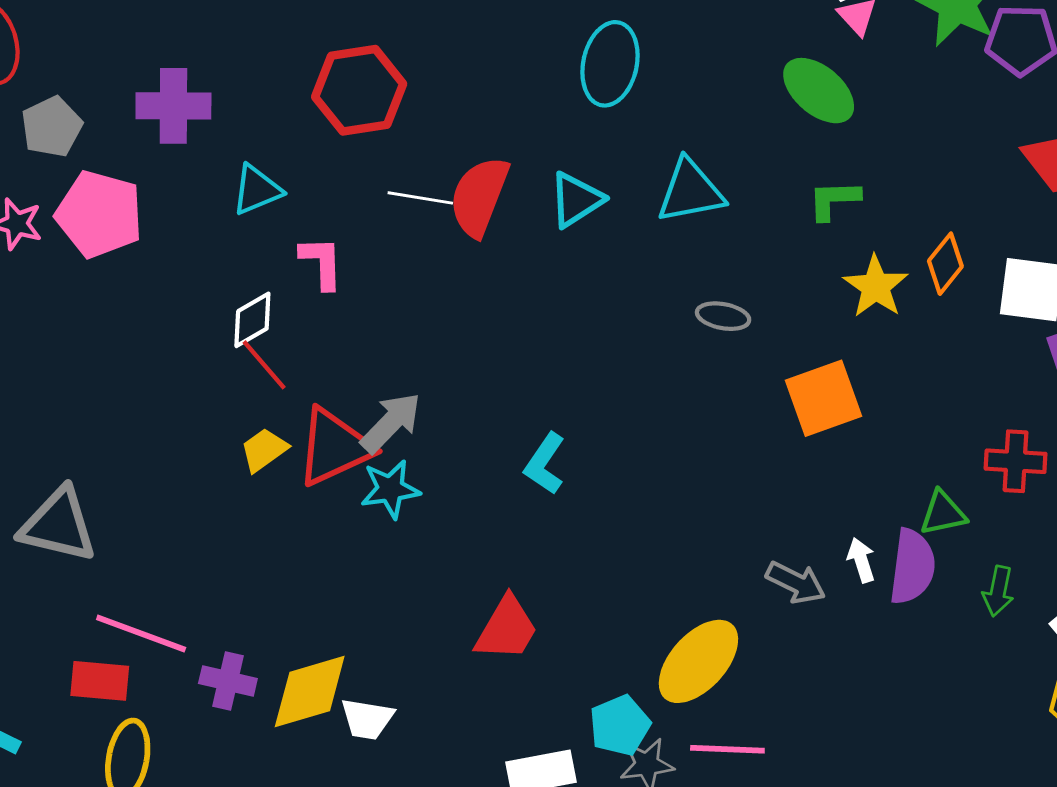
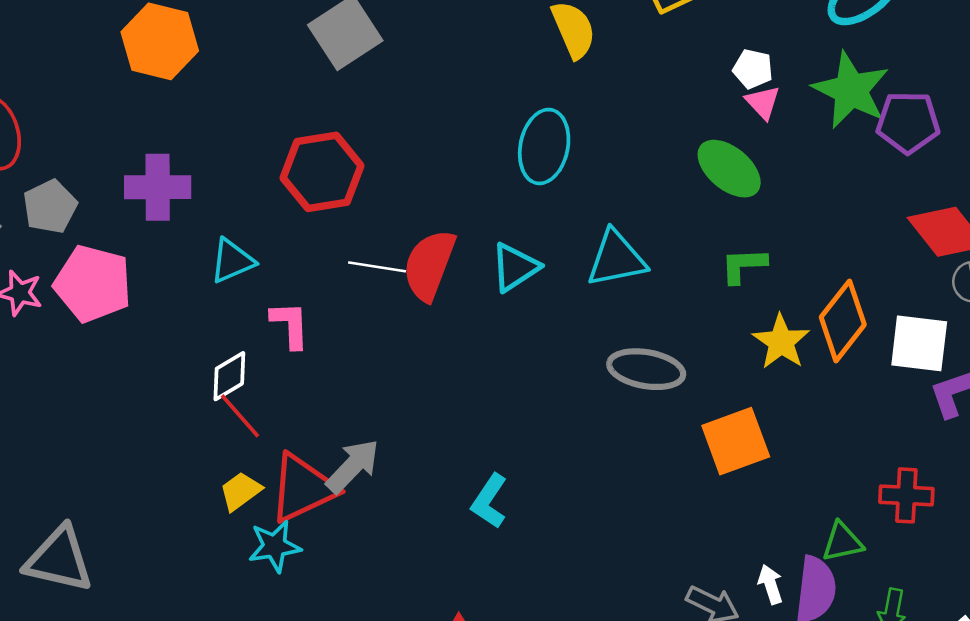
orange diamond: (945, 264) -> (843, 321), size x1.5
gray ellipse: (723, 316) -> (646, 369), size x1.6
cyan star: (390, 489) -> (275, 546), moved

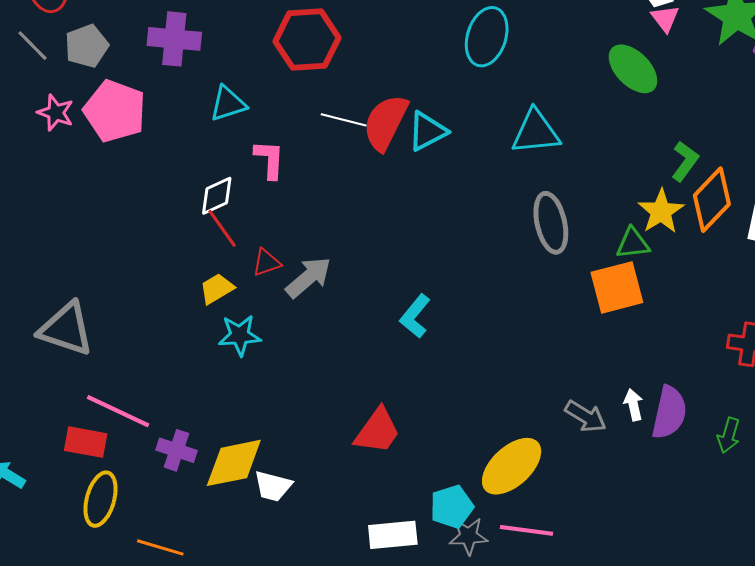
green L-shape: (743, 265) -> (685, 161), moved, turned 123
cyan triangle: (515, 267) -> (427, 131), moved
gray ellipse: (646, 369) -> (551, 223), turned 62
red triangle: (303, 488) -> (266, 263), moved, size x0.5
green triangle: (842, 542) -> (633, 243), moved

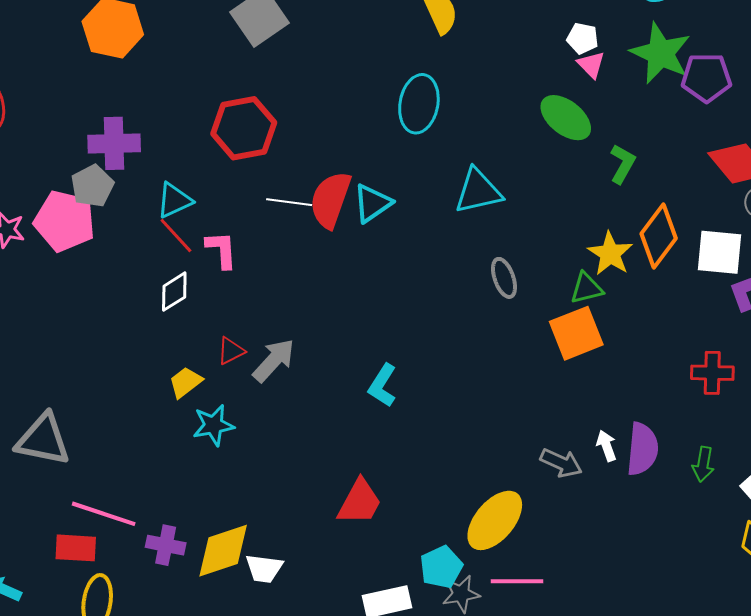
gray pentagon: (87, 46) -> (92, 186), moved
green L-shape: (685, 161) -> (623, 164), moved
gray ellipse: (551, 223) -> (504, 278), size x0.7
red line: (222, 228) -> (176, 236), moved

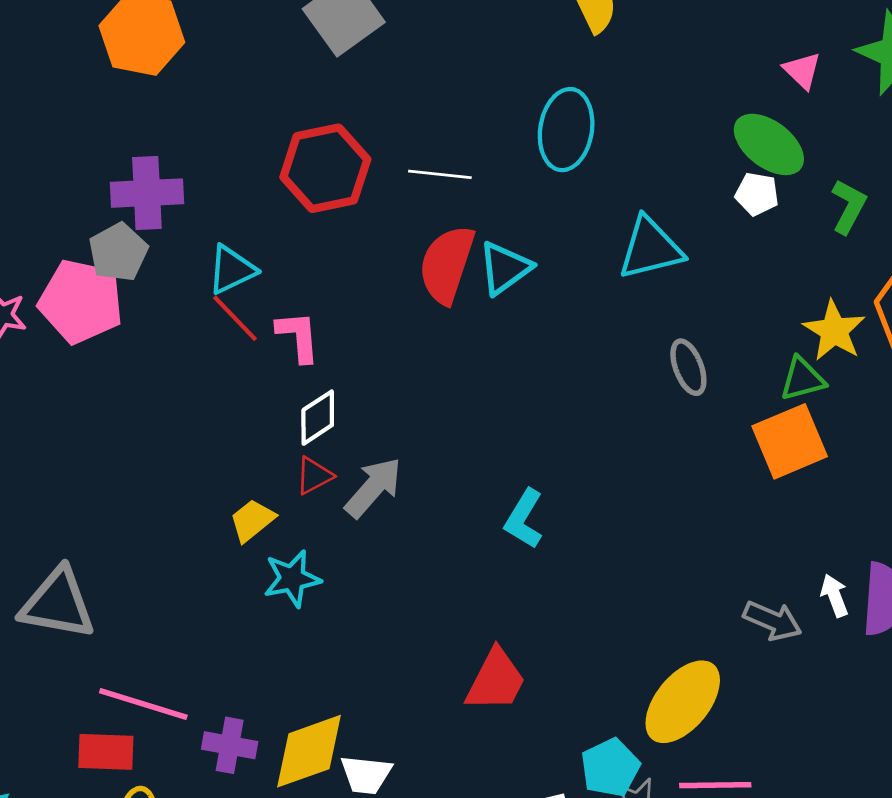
white pentagon: (583, 38) -> (757, 194), moved
white line: (289, 202) -> (440, 174), moved
white diamond: (174, 292) -> (318, 418), moved

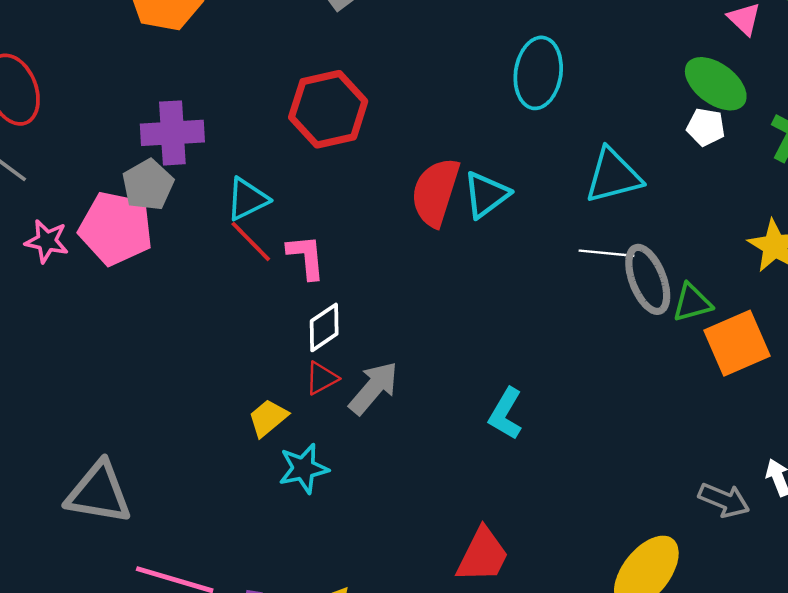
white line: (440, 174) -> (606, 253), moved
gray ellipse: (688, 367) -> (648, 279), size x1.4
green triangle: (802, 379) -> (692, 303), moved

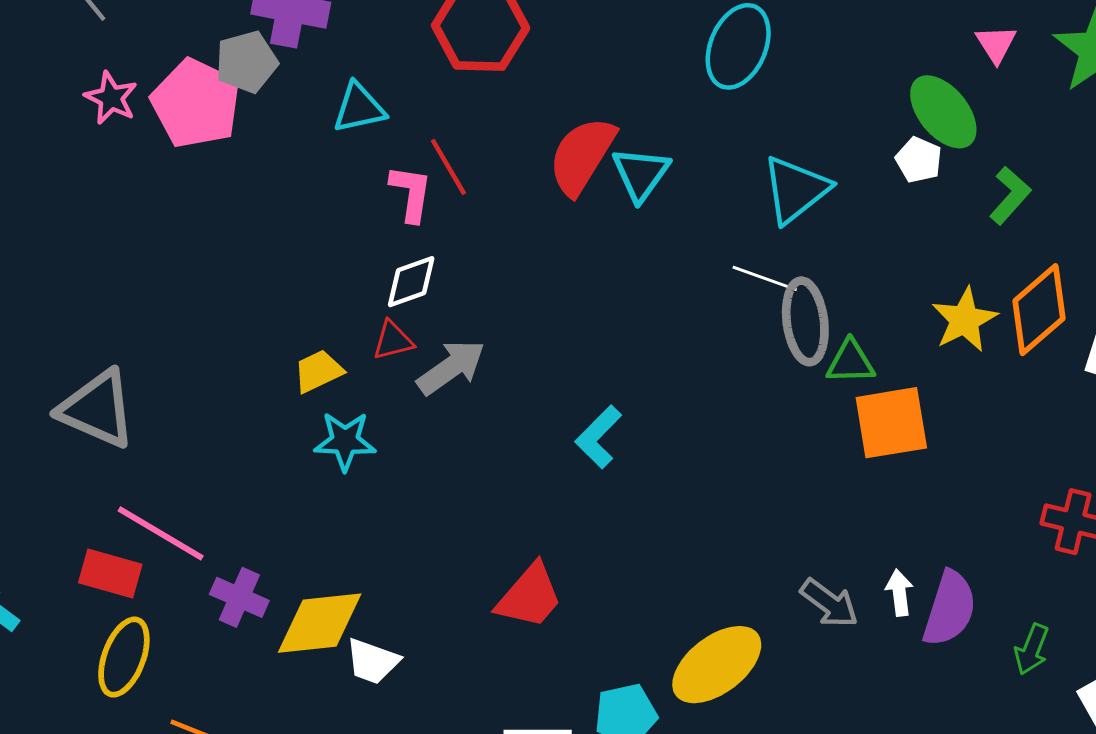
cyan triangle: (613, 176) -> (796, 190), turned -38
cyan triangle: (486, 195) -> (641, 174), turned -32
red line: (251, 241) -> (448, 167), moved

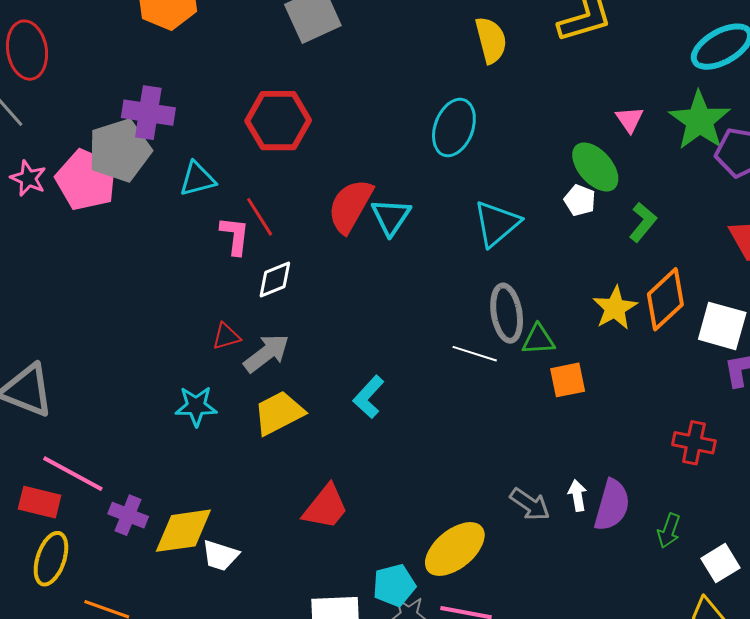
gray pentagon: (246, 62) -> (120, 150), size x1.5
white line: (765, 278) -> (475, 354), moved
white diamond: (411, 282) -> (275, 280), moved
yellow trapezoid: (318, 371) -> (279, 413), moved, size x1.5
orange square: (891, 423) -> (568, 380), size x0.7

